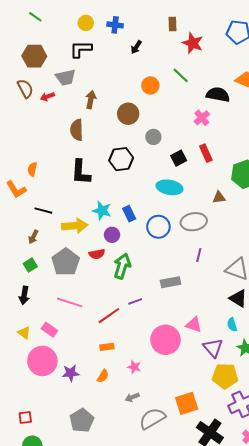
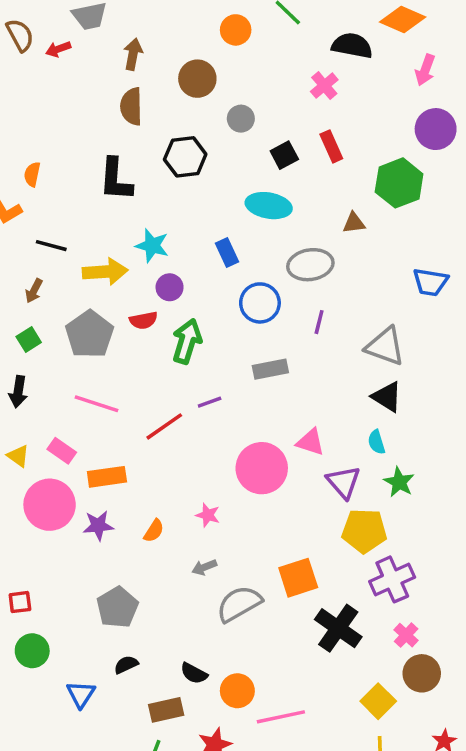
brown semicircle: (77, 130) -> (131, 106), moved
blue rectangle: (129, 214) -> (227, 253), moved
blue circle: (158, 227) -> (260, 303), moved
orange rectangle: (107, 347) -> (107, 477), moved, size x1.5

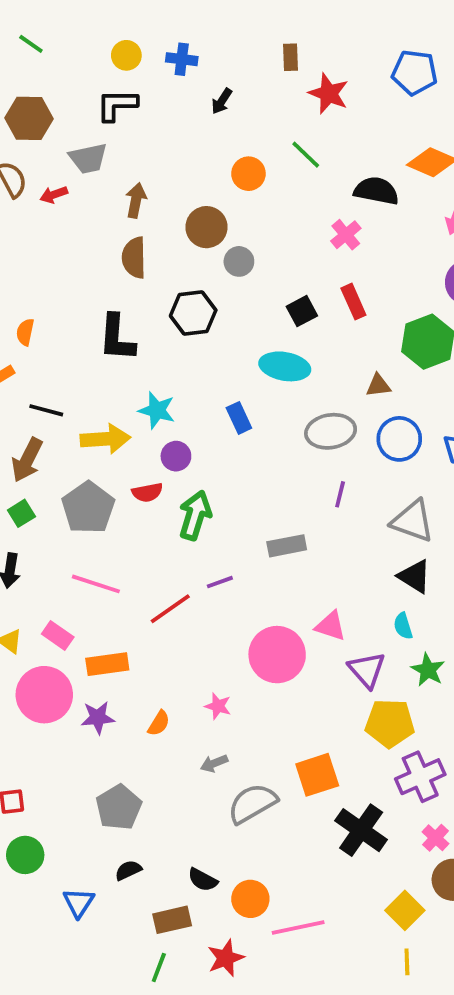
gray circle: (241, 119) -> (239, 261), moved
brown arrow: (34, 291) -> (27, 460), size x1.6
blue circle: (260, 303) -> (399, 439), moved

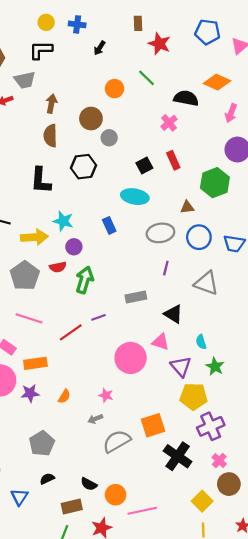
black triangle: (415, 576) -> (173, 314), moved
pink star: (218, 706) -> (106, 395), moved

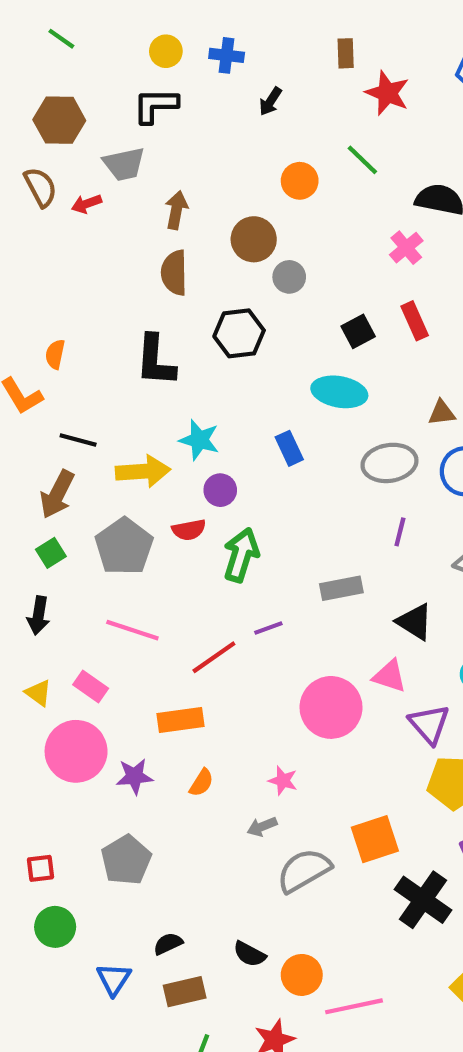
orange rectangle: (35, 363) -> (181, 720), moved
gray pentagon: (42, 443) -> (126, 860), moved
brown rectangle: (72, 506) -> (185, 992), moved

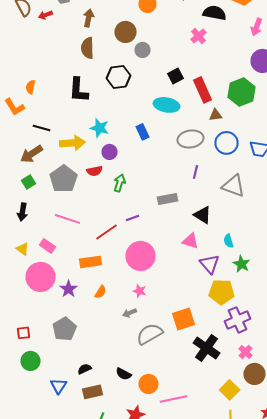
red rectangle: (415, 321) -> (202, 90), moved, size x1.4
brown arrow: (57, 494) -> (32, 154), turned 30
green arrow: (241, 555) -> (120, 183), size x0.7
pink circle: (331, 707) -> (140, 256), moved
purple star: (135, 776) -> (68, 289), turned -30

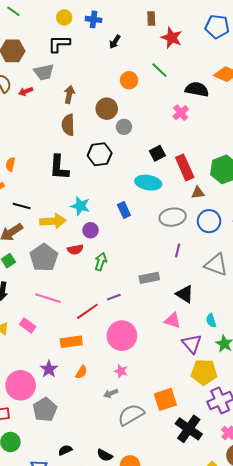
pink circle: (40, 277) -> (21, 385), moved

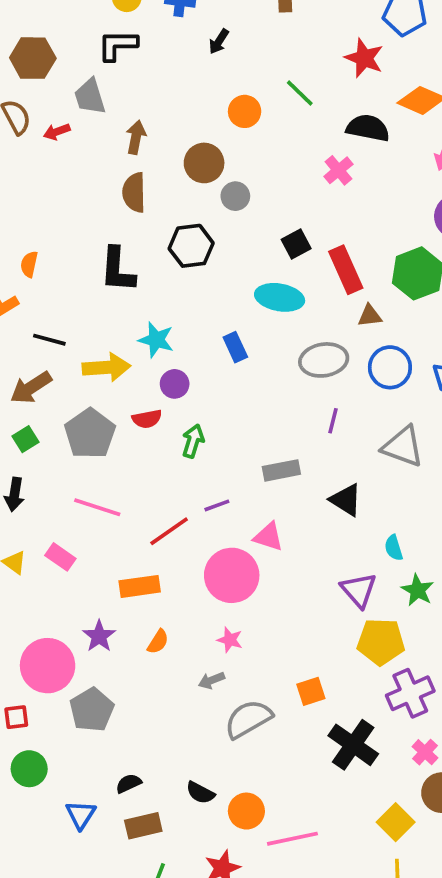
red star: (172, 38) -> (364, 58), moved
gray trapezoid: (44, 72) -> (90, 97), turned 85
pink triangle: (173, 320) -> (268, 537), moved
orange square: (165, 399) -> (311, 691), size x0.7

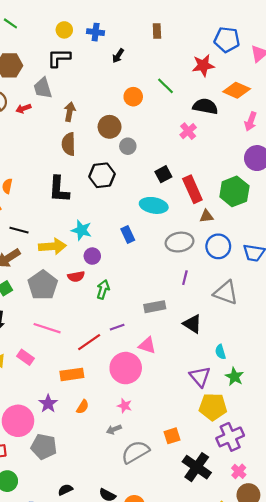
red star: (364, 58) -> (203, 65), turned -30
gray pentagon: (92, 710) -> (44, 447), turned -30

